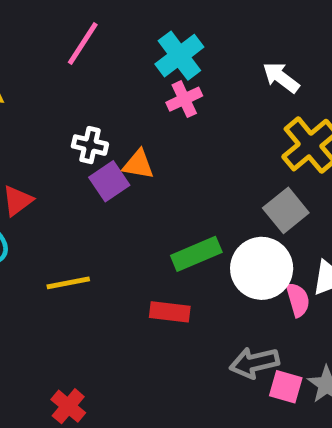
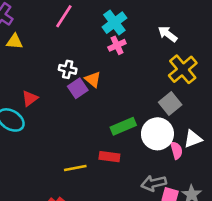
orange triangle: (138, 164) -> (93, 79), turned 30
yellow line: (68, 283) -> (75, 168), moved

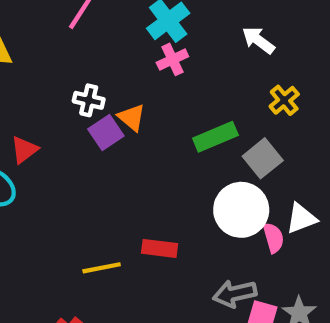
yellow cross: (183, 69) -> (284, 100), size x0.6
green rectangle: (123, 126) -> (215, 137), moved

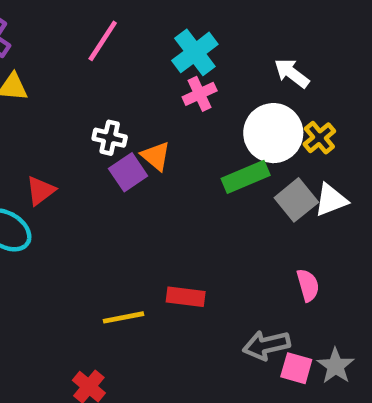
white circle: (241, 210) -> (273, 133), moved
white triangle: (301, 218) -> (331, 200), moved

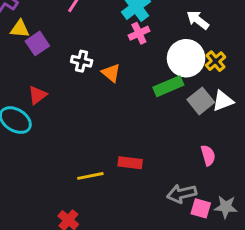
purple square: (128, 172) -> (37, 43), moved
gray star: (336, 366) -> (226, 207), turned -30

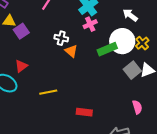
white cross: (82, 61) -> (61, 38), moved
green rectangle: (168, 86) -> (107, 49), moved
yellow line: (90, 176) -> (48, 92), moved

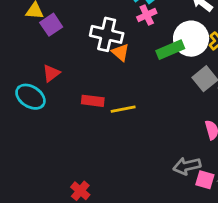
white cross: (61, 38) -> (107, 34), size x1.6
yellow line: (48, 92) -> (123, 109), moved
red rectangle: (84, 112) -> (93, 101), moved

